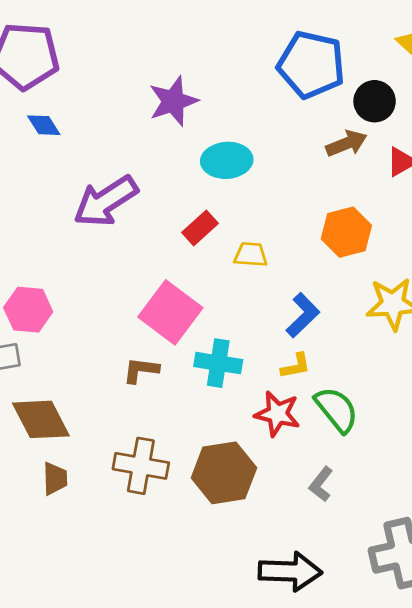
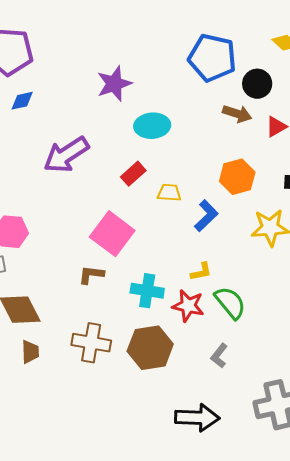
blue diamond: (44, 125) -> (22, 101), turned -70
brown arrow: (346, 143) -> (237, 114), turned 40
blue L-shape: (303, 315) -> (206, 216), moved
cyan cross: (218, 363) -> (147, 291), moved

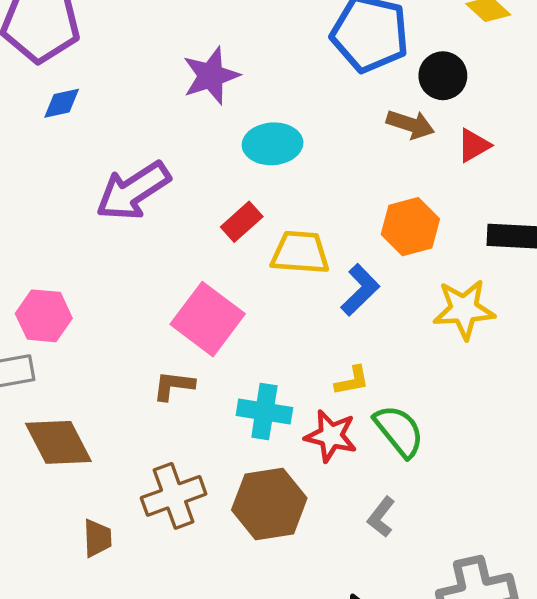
yellow trapezoid: (169, 193) -> (300, 253), size x1.5
brown cross: (91, 343) -> (174, 496), turned -30
brown trapezoid: (30, 352) -> (97, 538), moved

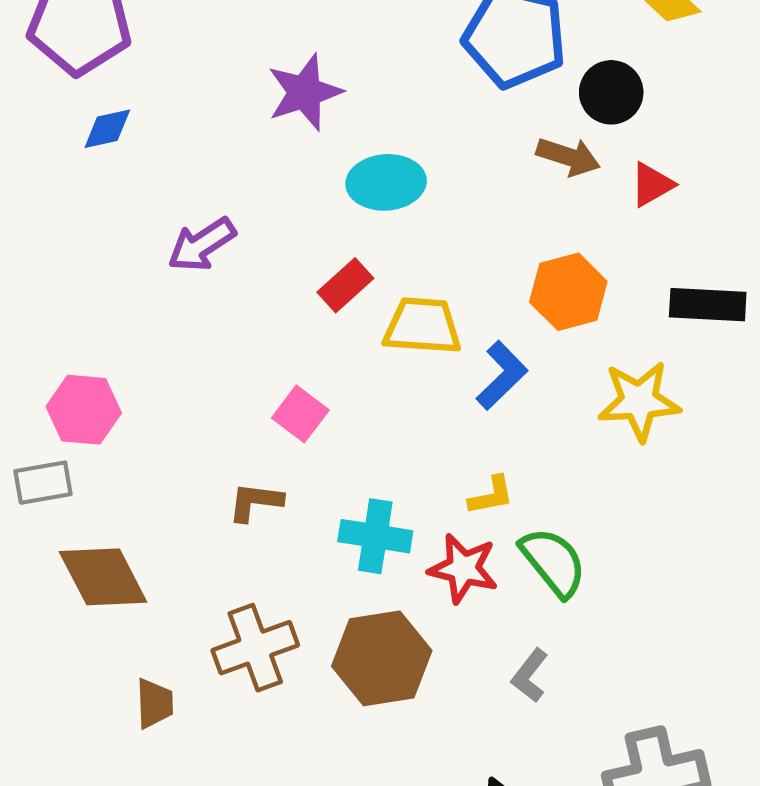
purple arrow: (133, 191) -> (202, 245), size x0.7
pink square: (208, 319) -> (300, 414), size x0.6

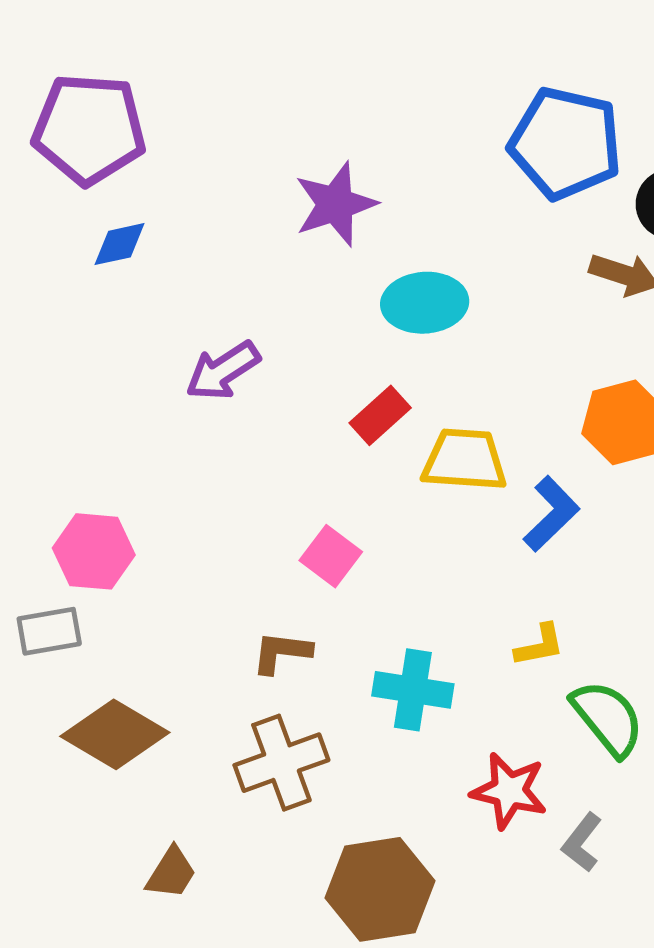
red star: (463, 568) -> (509, 791), moved
brown diamond: (103, 577) -> (115, 734), turned -32
brown cross: (255, 648) -> (281, 763), moved
brown hexagon: (382, 658) -> (380, 889), moved
brown trapezoid: (155, 703) -> (171, 873), turned 34

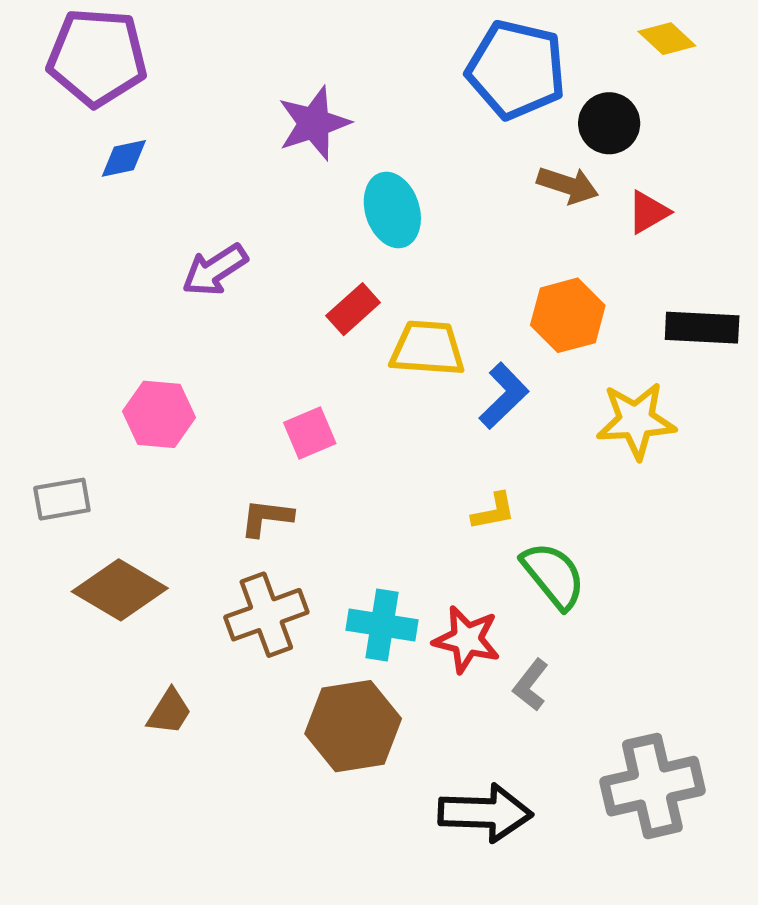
cyan ellipse: (425, 303) -> (392, 210), turned 76
pink hexagon: (94, 551) -> (159, 414), moved
pink square: (331, 556) -> (310, 433), turned 30
cyan cross: (413, 690) -> (382, 625), moved

